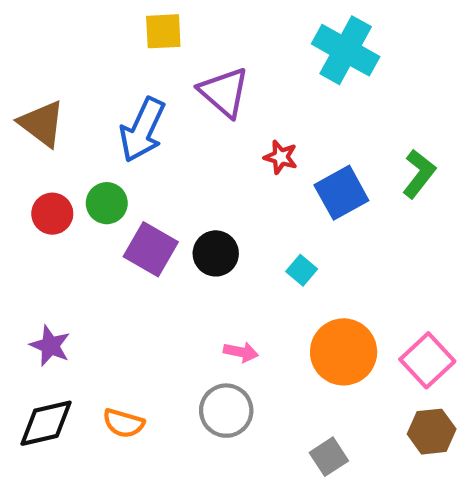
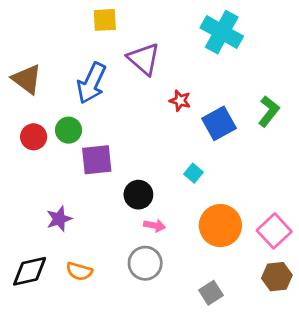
purple square: (151, 249) -> (97, 160), turned -36
black circle: (216, 253) -> (138, 195), moved
purple star: (50, 346) -> (59, 219), moved, turned 30

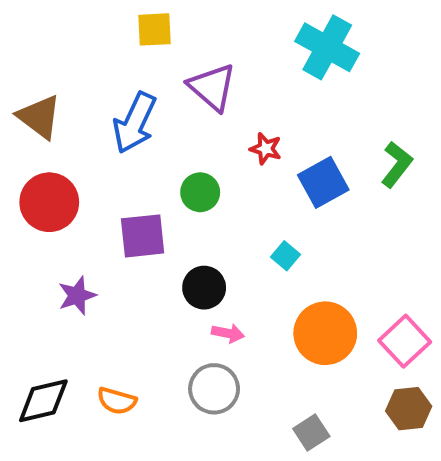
green circle: (69, 130) -> (200, 192), moved
red circle: (34, 137) -> (49, 202), size x1.5
purple star: (59, 219) -> (77, 296), moved

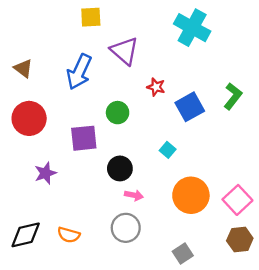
brown triangle: (39, 117) -> (23, 68), size x0.7

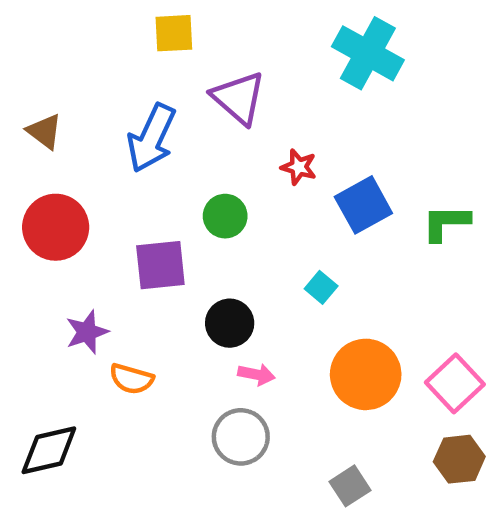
green L-shape: (233, 96) -> (446, 223), moved, turned -128
orange semicircle: (69, 235) -> (131, 379), moved

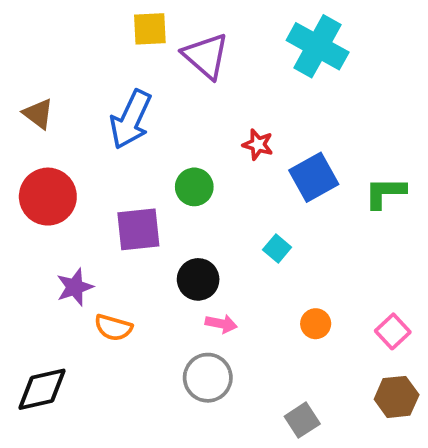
purple triangle: (239, 98) -> (206, 56), moved
orange circle: (366, 374) -> (316, 324), size x0.5
pink square: (455, 383) -> (393, 331), size x0.7

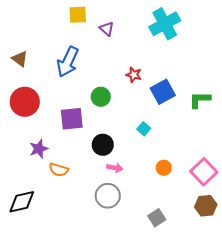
cyan cross: (318, 46) -> (165, 24), turned 32
purple triangle: (206, 56) -> (107, 29), size x0.6
pink square: (393, 331) -> (204, 172), size x1.5

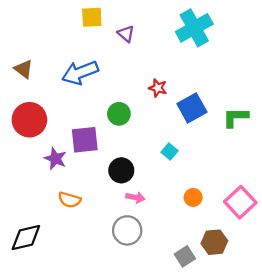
blue arrow: (68, 62) -> (80, 73), turned 44
purple star: (39, 149) -> (55, 159), moved, turned -30
brown hexagon: (206, 206) -> (214, 242), moved

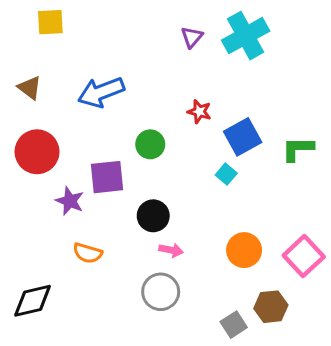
yellow square: (92, 17) -> (50, 22), moved
purple triangle: (126, 34) -> (192, 37), moved, turned 30
cyan square: (170, 152) -> (226, 174), moved
orange circle: (193, 197) -> (244, 250), size x1.5

